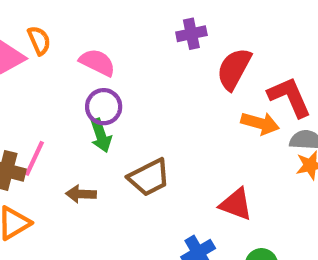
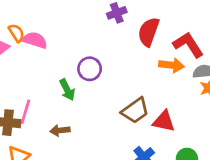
pink semicircle: (97, 62) -> (35, 40), moved
purple circle: (104, 107) -> (90, 69), moved
brown trapezoid: (149, 177) -> (135, 111), moved

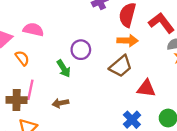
orange semicircle: (16, 33) -> (22, 58), moved
orange arrow: (171, 65) -> (128, 41), moved
brown trapezoid: (135, 111) -> (121, 66), moved

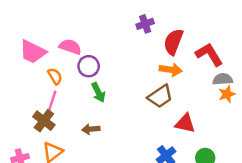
purple circle: (81, 50) -> (89, 66), moved
pink line: (30, 90) -> (52, 102), moved
brown cross: (17, 100) -> (44, 121), turned 30

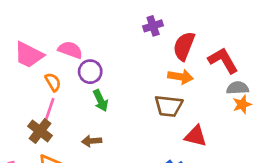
brown trapezoid: (160, 96) -> (169, 106), turned 40

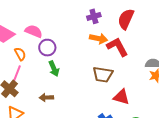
red semicircle: (184, 46) -> (126, 19), moved
red L-shape: (223, 61) -> (117, 47), moved
orange arrow: (180, 77) -> (98, 38), moved

